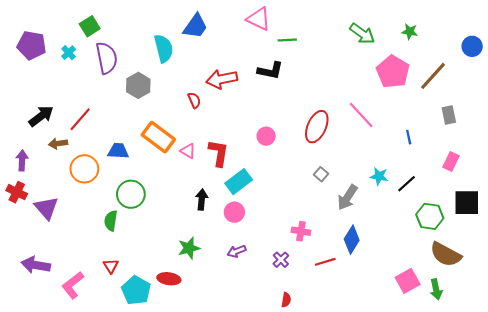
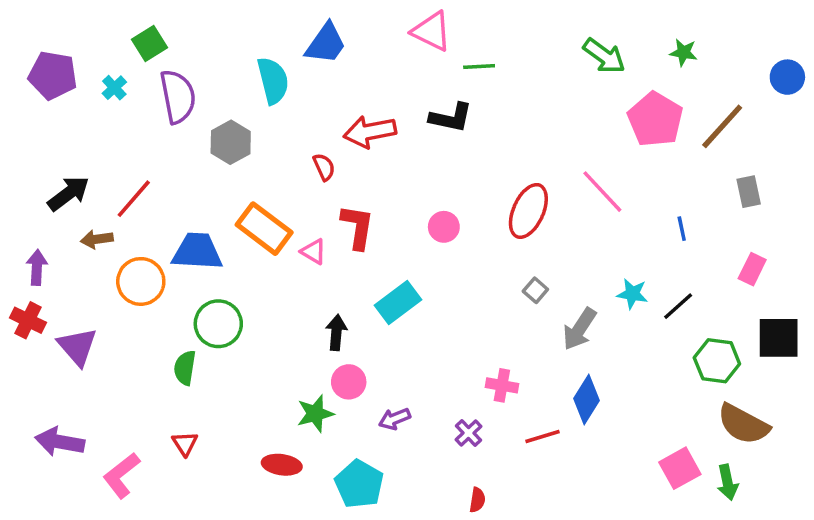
blue trapezoid: (118, 151) -> (197, 252), size x1.4
red L-shape: (219, 153) -> (357, 227), moved
pink circle: (234, 212) -> (349, 382), moved
cyan pentagon: (136, 290) -> (359, 484), moved

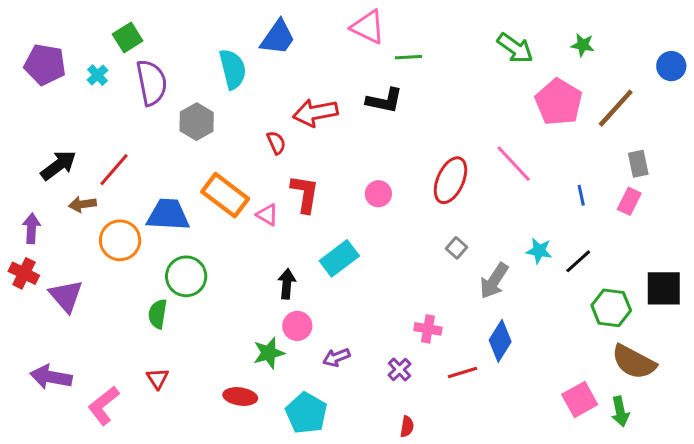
pink rectangle: (752, 269) -> (629, 201), moved

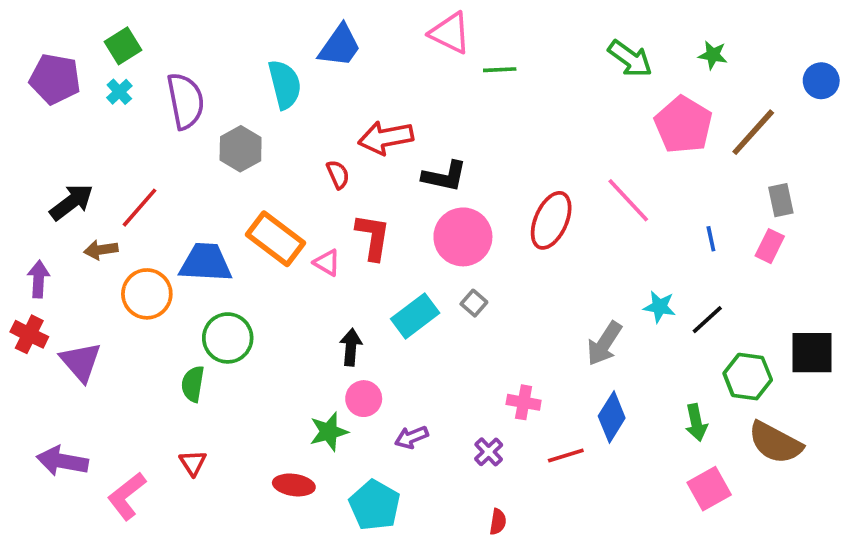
green square: (128, 38) -> (123, 46), moved
black L-shape: (384, 101) -> (445, 176), moved
pink circle: (378, 194) -> (463, 237), size x1.8
gray square: (456, 248) -> (474, 303), moved
green arrow: (620, 412) -> (696, 422), moved

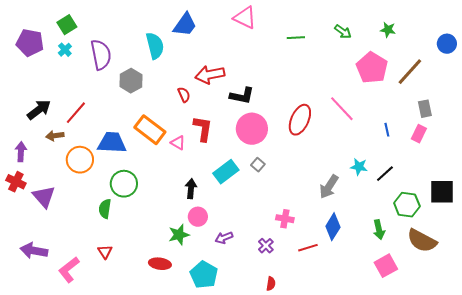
green arrow: (630, 59) -> (343, 32), size x0.7
green line: (500, 70) -> (296, 38), moved

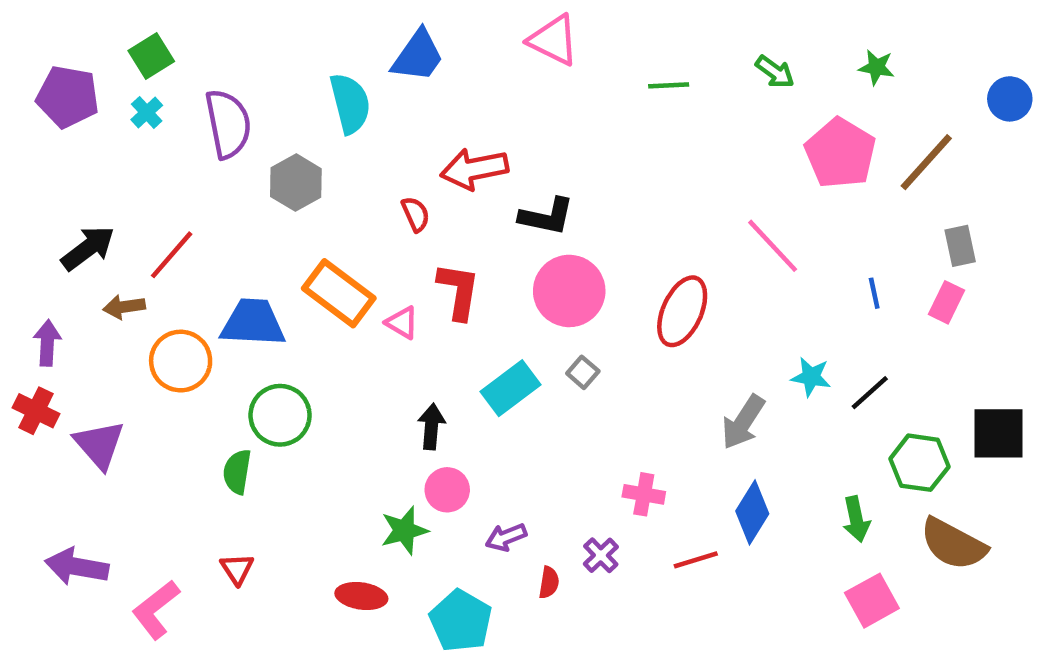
red ellipse: (300, 120) -> (682, 311), moved
red semicircle: (271, 284) -> (549, 582), moved

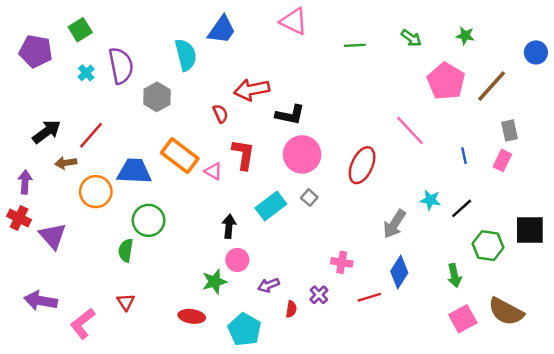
cyan cross: (147, 112) -> (86, 73), moved
brown semicircle: (953, 544) -> (506, 312), moved

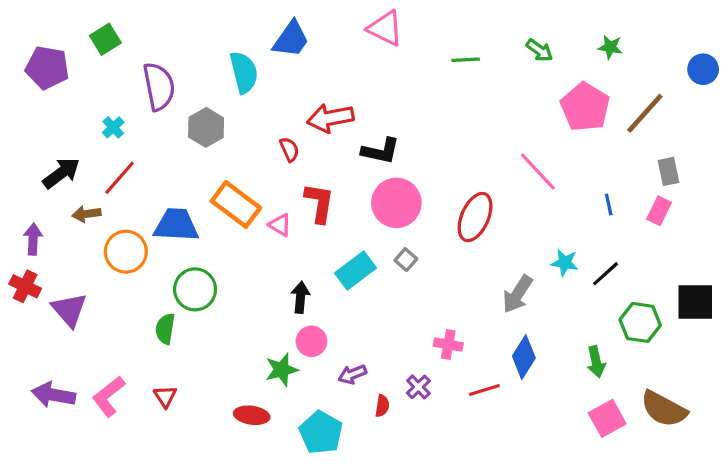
cyan cross: (86, 73) -> (113, 127), moved
pink L-shape: (83, 324) -> (109, 396), moved

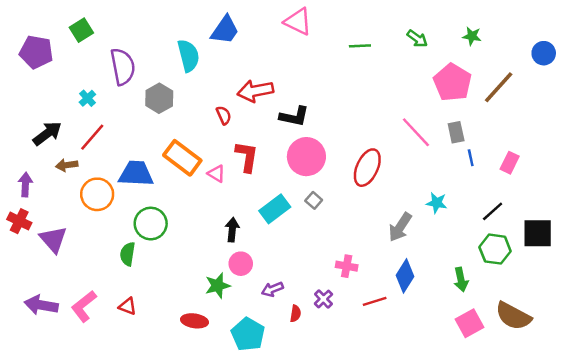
gray rectangle: (668, 171) -> (456, 132), moved
black line: (606, 274) -> (493, 211), moved
red triangle: (165, 396) -> (128, 306), turned -36

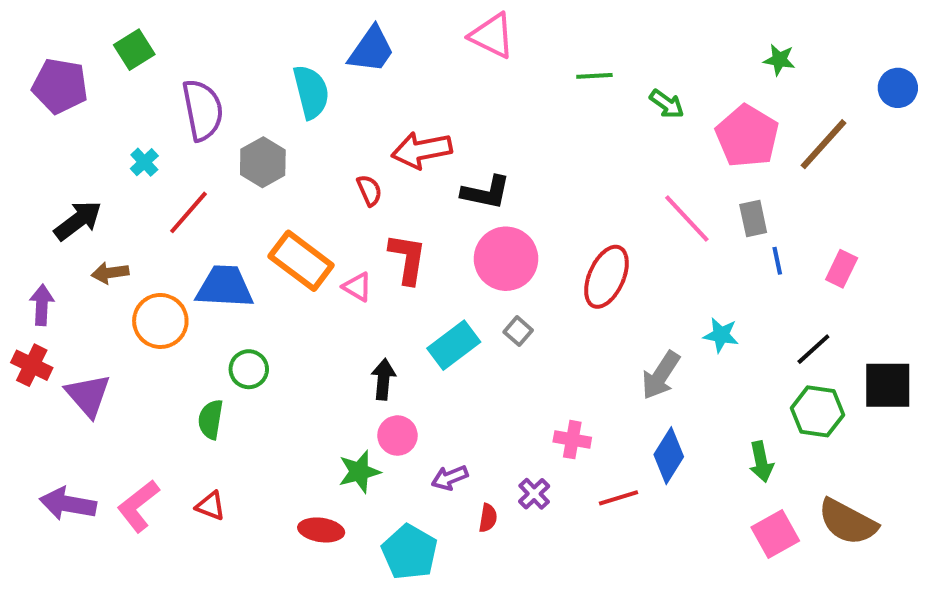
green arrow: (417, 39) -> (667, 104), moved
red line: (92, 137) -> (188, 212), moved
green circle: (151, 224) -> (249, 369), size x0.7

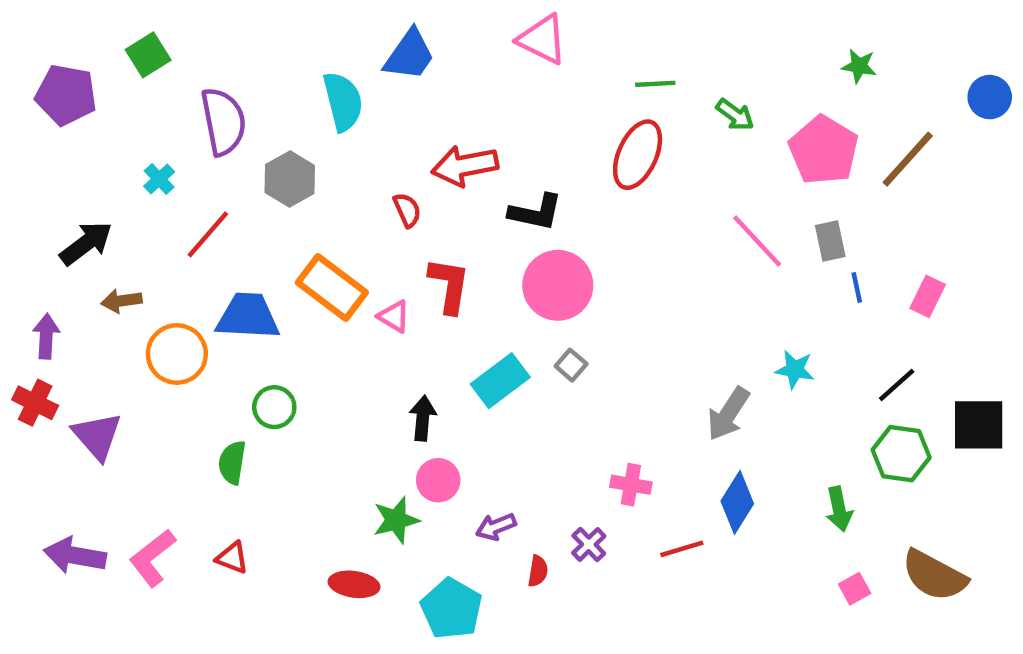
red ellipse: (606, 277) -> (638, 155), moved
pink square: (775, 534) -> (855, 589), size x0.6

